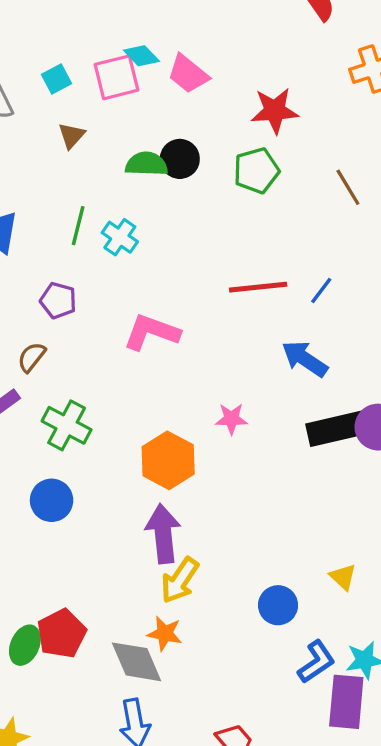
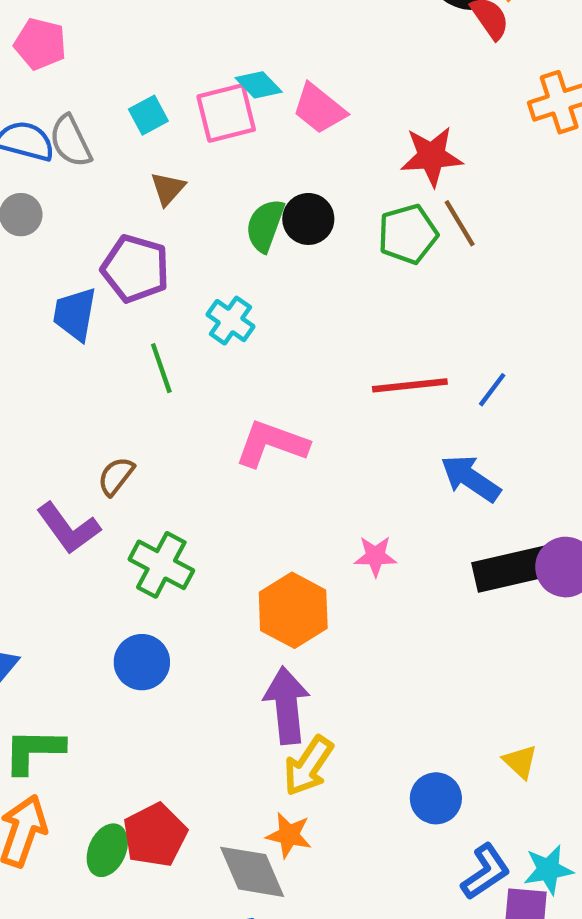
green semicircle: (146, 164) -> (265, 225), turned -72
brown line: (348, 187) -> (460, 223), moved
green line: (78, 226) -> (161, 368), moved, turned -33
purple pentagon: (58, 300) -> (135, 269), moved, size x1.4

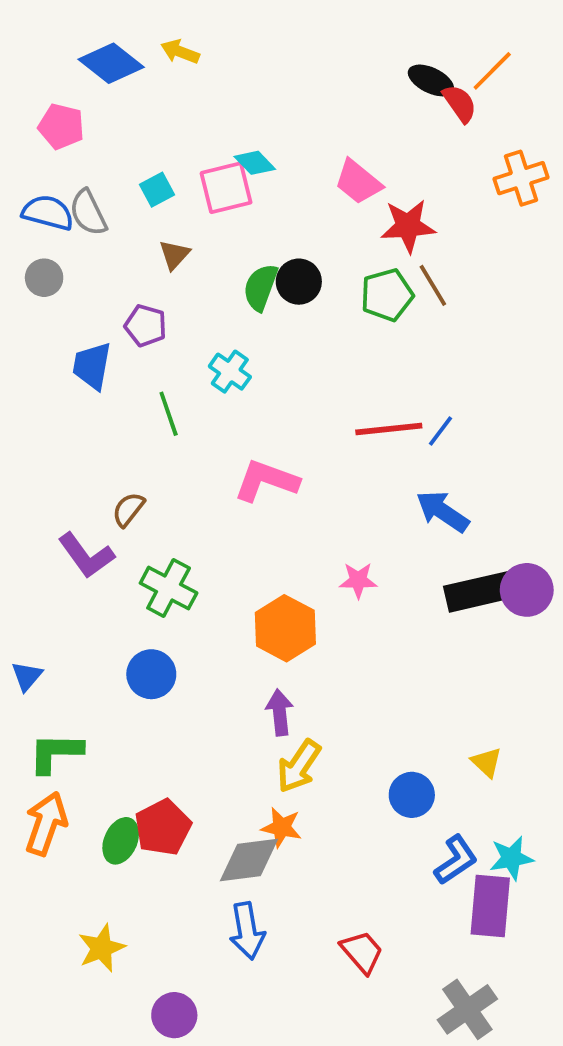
pink trapezoid: (319, 109) -> (358, 182), moved
purple pentagon: (135, 269) -> (146, 326), size x0.7
blue line: (492, 390) -> (441, 431), moved
purple arrow: (287, 705) -> (280, 712), size x0.7
gray diamond: (252, 872) -> (249, 860), turned -74

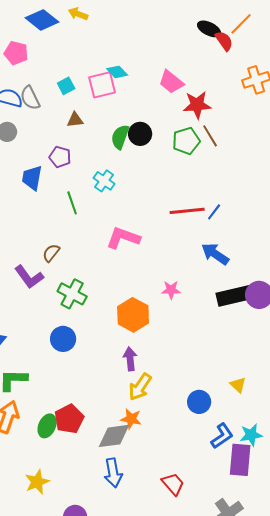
brown triangle: (174, 255) -> (75, 120), turned 42

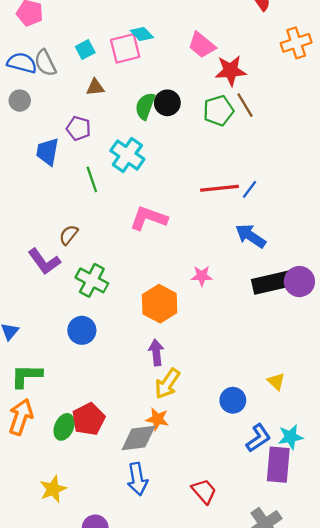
cyan cross: (104, 181) -> (127, 155), size x1.4

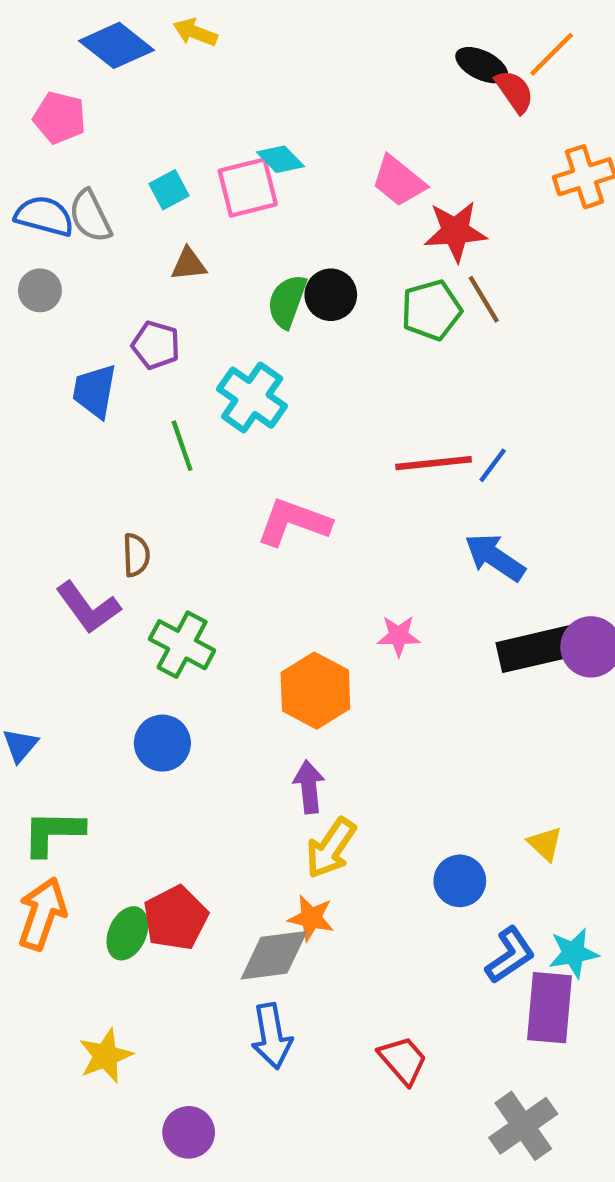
brown semicircle: (69, 235) -> (136, 555), turned 140

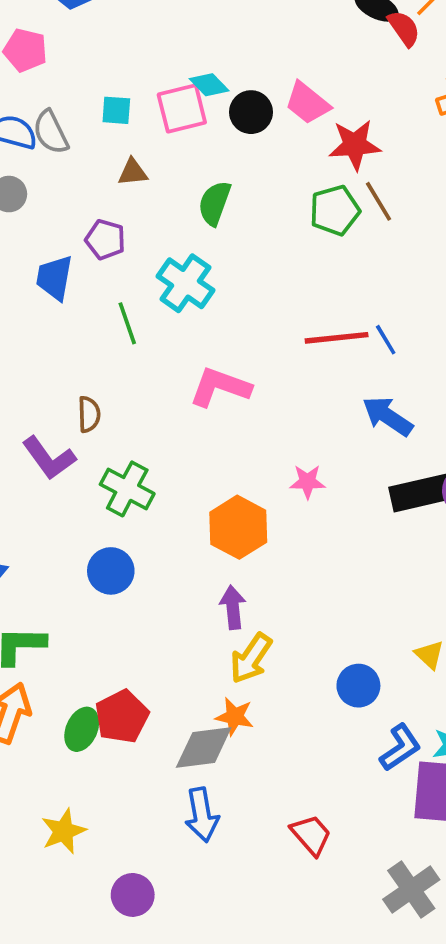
cyan square: (169, 190) -> (116, 110), turned 32
black circle: (331, 295) -> (251, 112), moved
blue line: (493, 465) -> (386, 340), turned -68

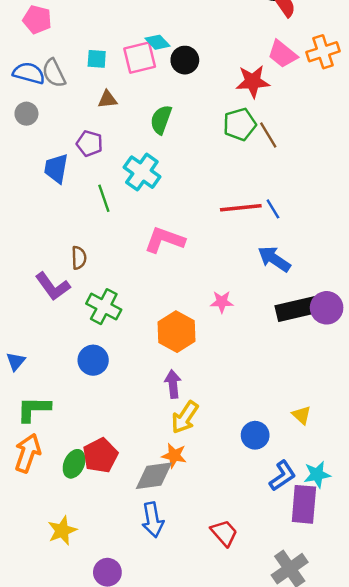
pink trapezoid: (307, 103) -> (283, 54), moved
brown line: (378, 201) -> (268, 135), moved

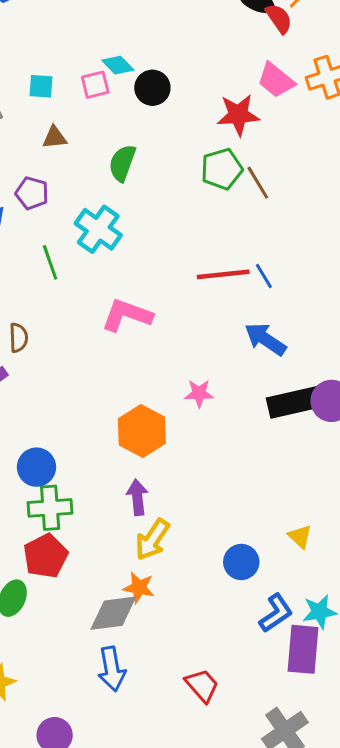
pink square: (140, 58) -> (95, 85), size x0.7
green cross: (104, 307) -> (50, 508), moved, turned -32
red pentagon: (100, 455) -> (46, 556), moved

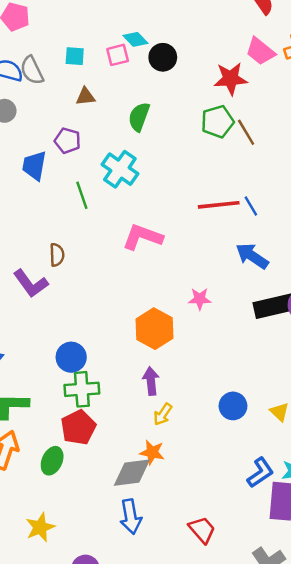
yellow arrow: (152, 539) -> (163, 414), size x0.7
blue circle: (241, 562) -> (233, 406), moved

